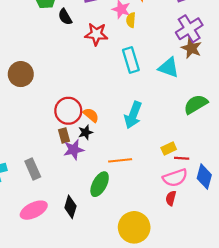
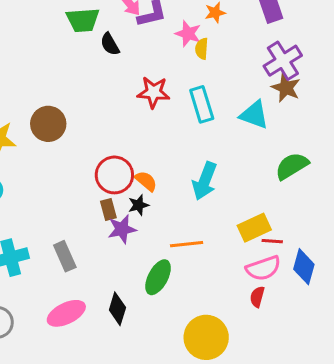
red star: (96, 34) -> (154, 92), moved
yellow rectangle: (169, 149) -> (254, 228), size x1.5

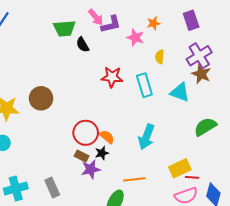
yellow semicircle: (202, 49) -> (160, 57), moved
brown rectangle: (108, 210) -> (82, 156), turned -48

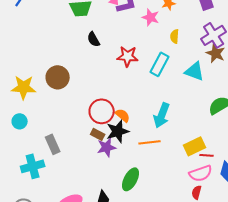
black semicircle: (83, 45) -> (94, 39), moved
cyan rectangle: (144, 85) -> (160, 64), turned 45
black star: (102, 153) -> (118, 131), size x1.6
orange line: (134, 179) -> (150, 142), moved
gray rectangle: (52, 188) -> (53, 144), moved

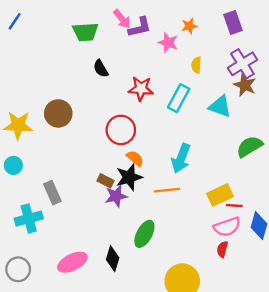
red circle: (102, 111) -> (121, 130), moved

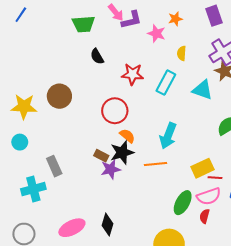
green ellipse: (144, 234) -> (183, 203), moved

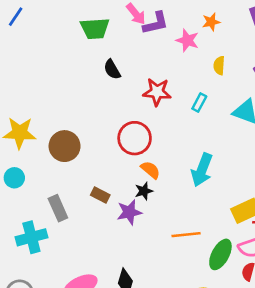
cyan rectangle: (166, 83) -> (199, 102), size x0.6
brown circle: (59, 96) -> (65, 146), moved
black star: (122, 153) -> (144, 191), size x0.6
brown rectangle: (101, 156) -> (100, 195), moved
orange line: (156, 164) -> (186, 235), moved

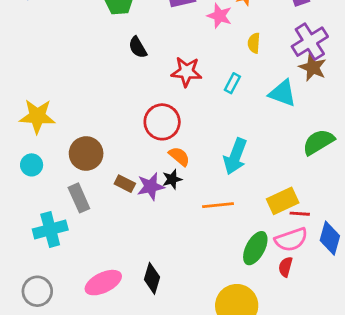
brown circle: (65, 146) -> (86, 153), moved
purple star: (129, 212) -> (151, 186), moved
orange line: (186, 235) -> (218, 205), moved

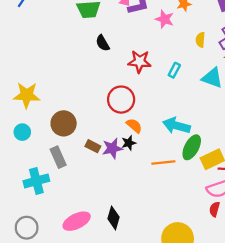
yellow semicircle: (254, 43) -> (200, 40), moved
cyan arrow: (235, 156) -> (176, 126), turned 84
green ellipse: (255, 248) -> (192, 147), moved

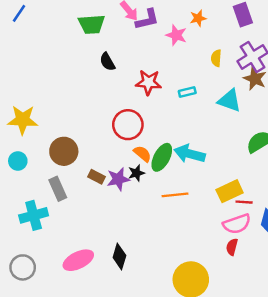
cyan rectangle: (174, 70) -> (187, 92), turned 48
green ellipse: (192, 147) -> (162, 157), moved

